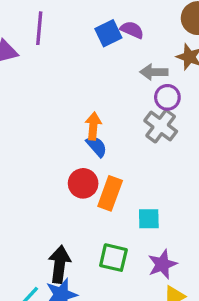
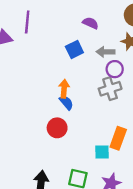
blue square: (108, 33) -> (74, 50), moved
gray cross: (161, 126) -> (110, 89), turned 35
orange rectangle: (110, 193) -> (118, 138), moved

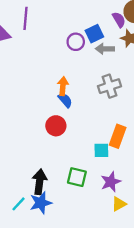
purple semicircle: (91, 23) -> (119, 20), moved, turned 35
blue square: (74, 50) -> (94, 34), moved
purple circle: (115, 69) -> (76, 42), moved

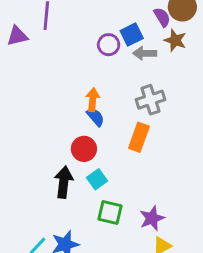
orange rectangle: (118, 136) -> (139, 137), moved
cyan square: (101, 150) -> (97, 179), moved, turned -35
black arrow: (40, 182) -> (64, 182), moved

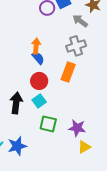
gray arrow: (145, 53) -> (80, 21), moved, turned 35
red circle: (84, 149) -> (39, 81), moved
purple star: (152, 218) -> (77, 128), turned 30

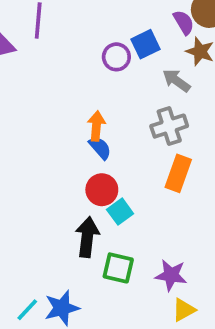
orange rectangle: (68, 72) -> (178, 173), moved
cyan square: (39, 101) -> (120, 212), moved
black arrow: (16, 103) -> (87, 237), moved

